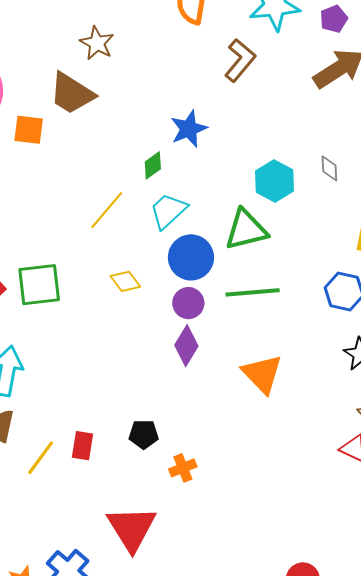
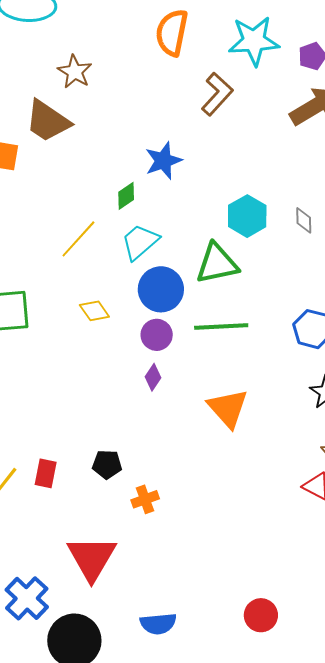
gray diamond: (329, 168) -> (304, 220), moved
purple diamond: (186, 346) -> (153, 377), size x0.7

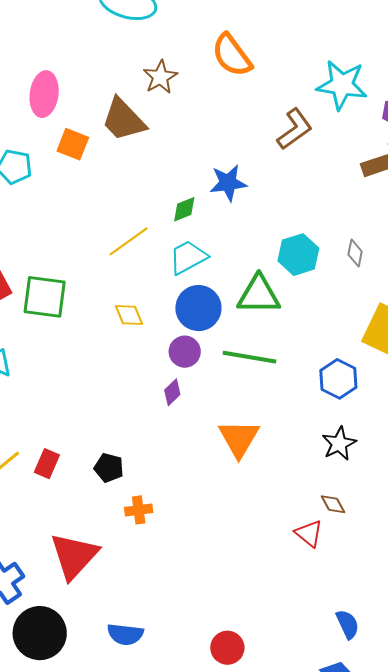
orange semicircle: (172, 33) -> (232, 55), moved, turned -60
gray diamond: (304, 220) -> (355, 253), moved

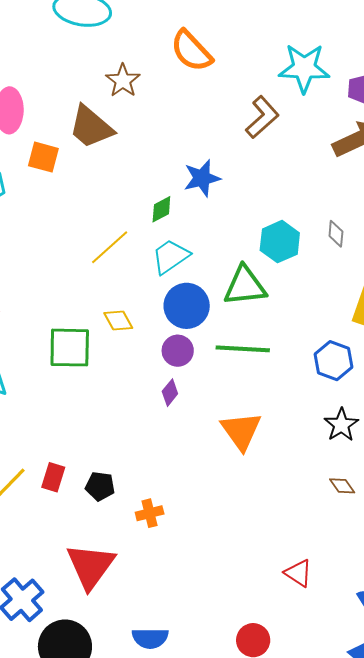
green square: (45, 297) -> (70, 348), moved
black pentagon: (109, 468) -> (100, 486), moved
red triangle: (309, 533) -> (298, 573), moved

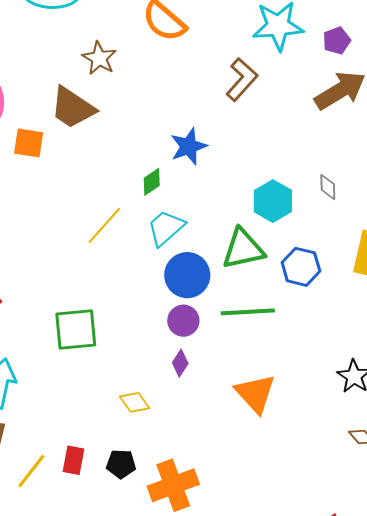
yellow diamond: (118, 321) -> (135, 402), moved
blue hexagon: (334, 361) -> (301, 267), moved
orange cross: (150, 513) -> (173, 485), size x1.8

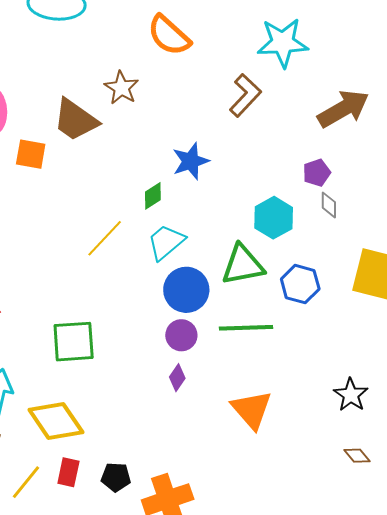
purple pentagon: (337, 41) -> (317, 173), moved
brown star: (99, 58) -> (121, 88), moved
yellow diamond: (135, 402) -> (56, 421), moved, size x1.8

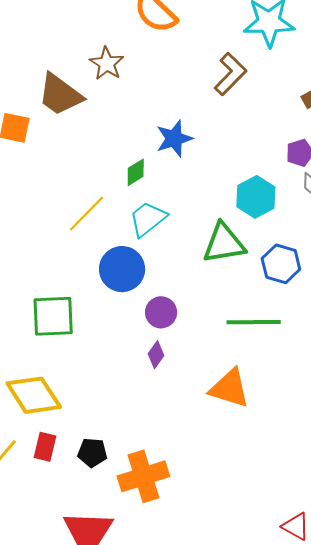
blue circle: (186, 290) -> (122, 269), moved
green line: (246, 328) -> (254, 322), moved
orange triangle: (252, 410) -> (230, 388), turned -33

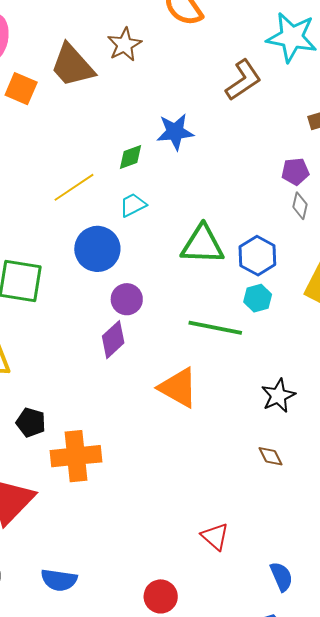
cyan hexagon: (256, 197) -> (258, 298), moved, size x0.7
cyan trapezoid: (148, 219) -> (133, 205), size x0.7
blue hexagon: (281, 264) -> (257, 256), moved
purple diamond: (156, 355) -> (113, 340), size x1.4

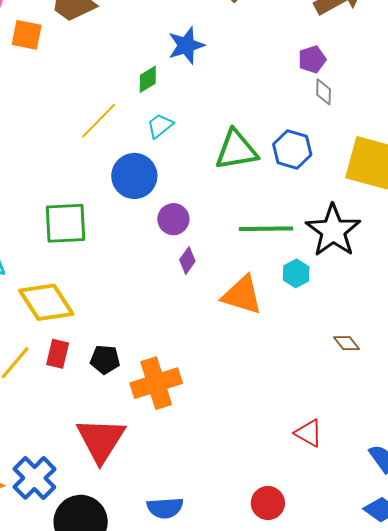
cyan hexagon: (258, 298) -> (296, 273), moved
purple diamond: (113, 340) -> (187, 261), moved, size x0.7
black star: (278, 396) -> (333, 231), moved, size x1.6

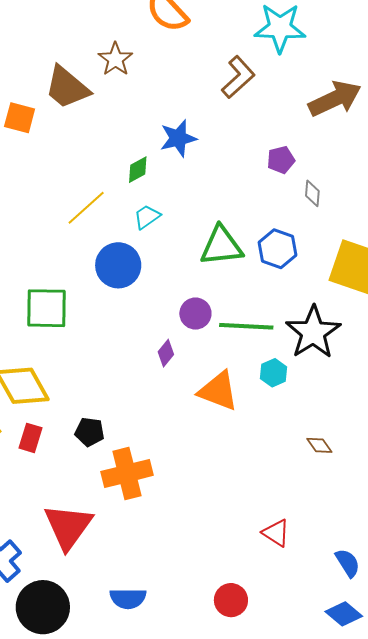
purple pentagon: (312, 59) -> (281, 160), moved
purple circle: (173, 219) -> (195, 314), moved
black pentagon: (105, 360) -> (90, 432), moved

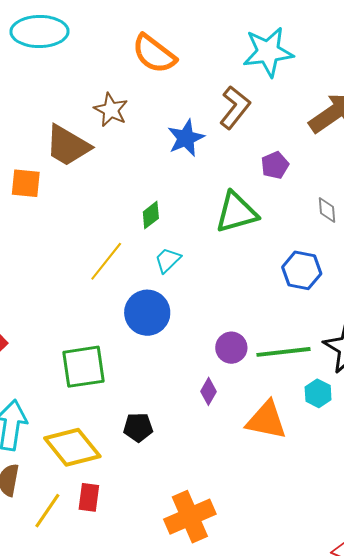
blue star: (178, 138) -> (186, 138), moved
purple pentagon: (281, 160) -> (275, 165), moved
green triangle: (222, 246) -> (236, 212), moved
black pentagon: (90, 432) -> (138, 427), moved

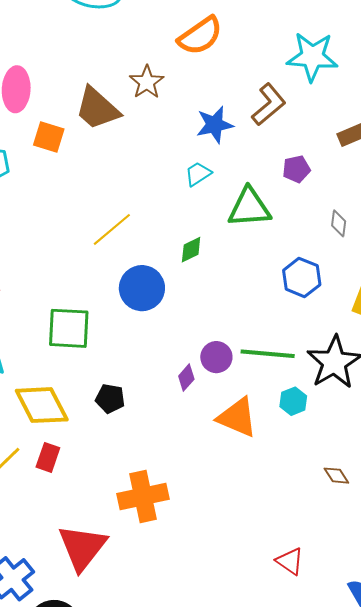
orange semicircle: (154, 54) -> (200, 36), turned -84
green diamond: (151, 215) -> (191, 250), moved
cyan trapezoid: (168, 260) -> (198, 174), moved
purple circle: (231, 348) -> (216, 357), moved

